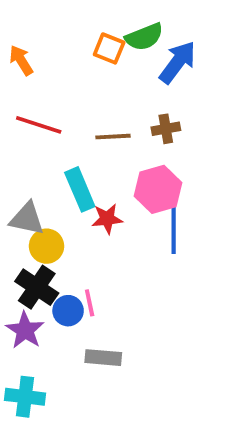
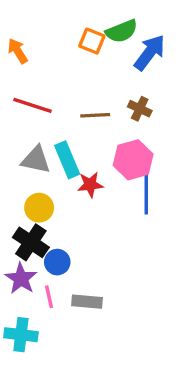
brown cross: (166, 129) -> (140, 109), turned 35
gray triangle: (27, 219) -> (36, 160), moved
pink line: (90, 303) -> (49, 297), moved

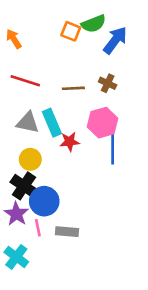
blue circle: (57, 262) -> (44, 201), size x1.5
cyan cross: (21, 335) -> (16, 257), turned 30

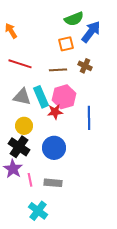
orange square: (71, 31) -> (66, 44), moved, turned -35
pink hexagon: (103, 123) -> (64, 97), moved
blue circle: (44, 201) -> (54, 148), moved
cyan cross: (16, 257) -> (38, 211), moved

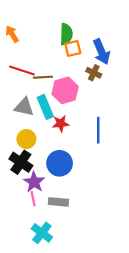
green semicircle: (74, 19) -> (66, 34), moved, turned -66
blue arrow: (91, 32) -> (101, 52), moved, turned 120
brown line: (58, 70) -> (43, 77), moved
pink hexagon: (64, 97) -> (65, 90), moved
purple star: (13, 169) -> (34, 182), moved

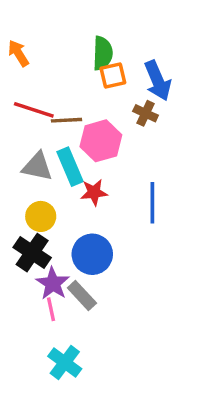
gray rectangle: (58, 202) -> (82, 295), moved, turned 42

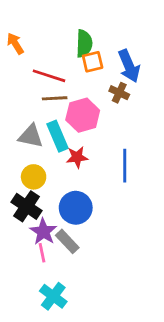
red line: (34, 110) -> (49, 76), moved

